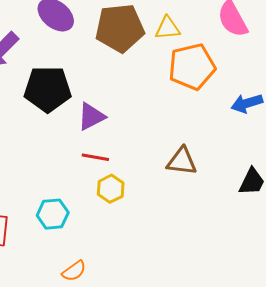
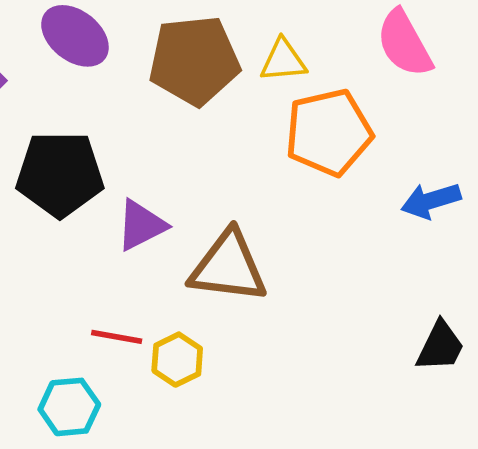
red line: (95, 157) -> (117, 337), moved
brown triangle: (182, 161) -> (228, 267), moved, size x1.4

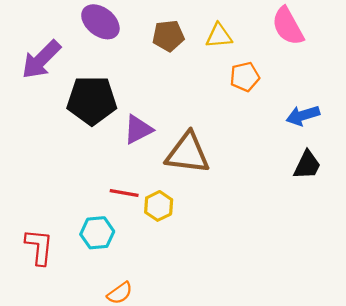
brown pentagon: (194, 60) -> (168, 36), size x0.6
orange pentagon: (329, 132) -> (245, 77), size x0.6
black trapezoid: (440, 346) -> (307, 165), moved

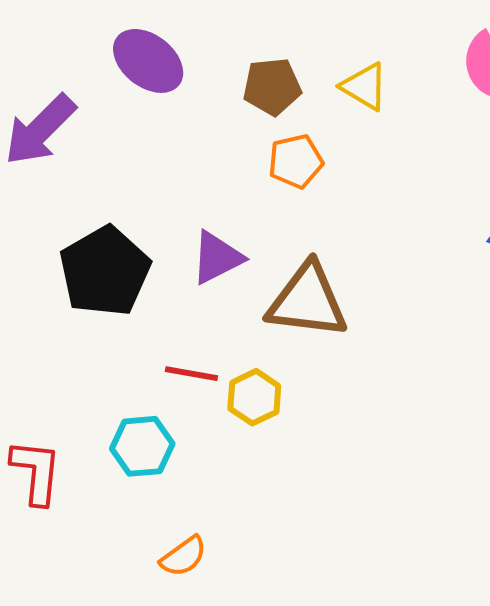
yellow triangle: (219, 36) -> (364, 87), turned 36
orange pentagon: (245, 77) -> (296, 161), moved
black pentagon: (92, 100) -> (105, 271), moved, turned -30

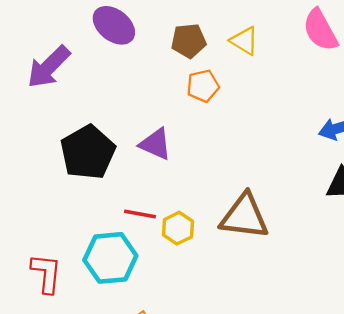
purple triangle: (217, 258) -> (155, 144), turned 51
brown triangle: (307, 301) -> (244, 216), moved
cyan hexagon: (142, 446) -> (110, 258), size x1.4

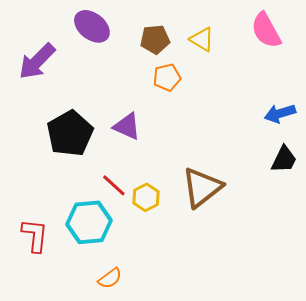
red line: (140, 214) -> (114, 185), turned 32
brown triangle: (244, 216) -> (202, 187), turned -45

